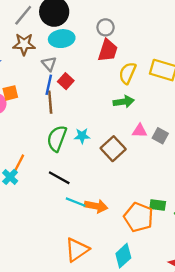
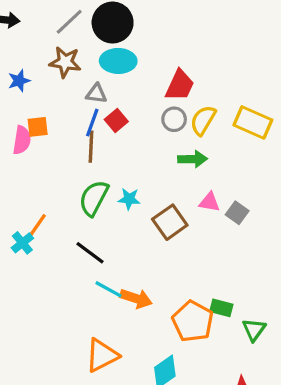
gray circle: (106, 27) -> (174, 119), moved
gray triangle: (49, 64) -> (96, 94), turned -49

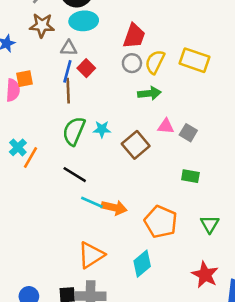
cyan cross: (22, 243) -> (18, 147), moved
green rectangle: (221, 308) -> (190, 176), moved

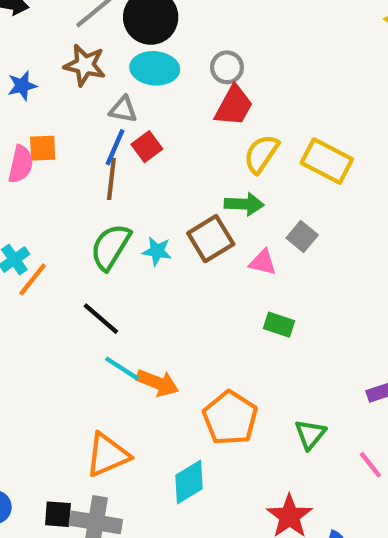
gray circle: (132, 63) -> (227, 67), moved
gray square: (188, 133) -> (302, 236), moved
brown square: (136, 145) -> (211, 239), moved
green rectangle: (190, 176) -> (279, 325), moved

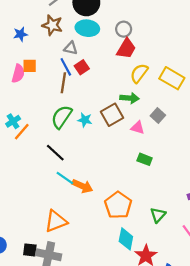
blue line: (115, 147) -> (66, 67), turned -54
cyan diamond: (189, 482) -> (126, 239), moved, turned -50

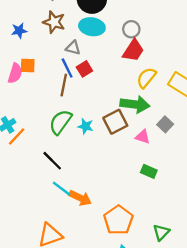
green arrow: (129, 98) -> (135, 104), size x1.4

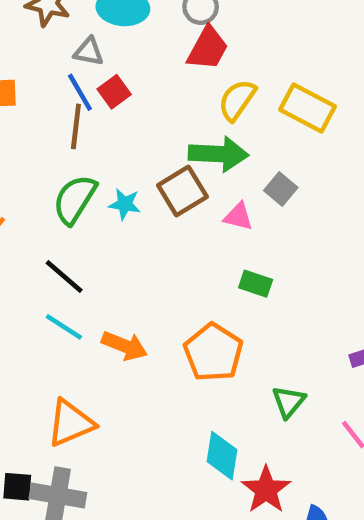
cyan line: (62, 189) -> (64, 327), moved
orange pentagon: (118, 220) -> (213, 352), moved

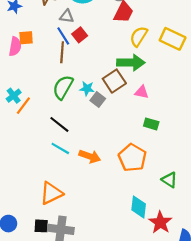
gray square: (281, 189) -> (98, 100), moved
green triangle: (289, 402) -> (169, 180), turned -35
orange triangle: (71, 423) -> (51, 193), moved

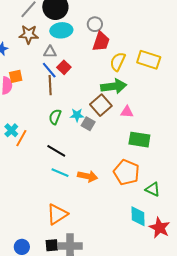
green semicircle: (63, 87) -> (55, 117), size x0.7
green rectangle: (151, 124) -> (139, 140), size x1.5
green triangle: (169, 180) -> (153, 189), moved

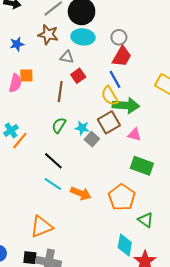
yellow semicircle: (118, 62) -> (110, 96), moved, turned -66
blue line: (49, 70) -> (115, 79), moved

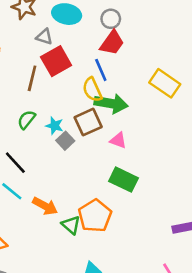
red square: (78, 76) -> (56, 61), size x1.6
green triangle: (146, 220) -> (71, 225), moved

